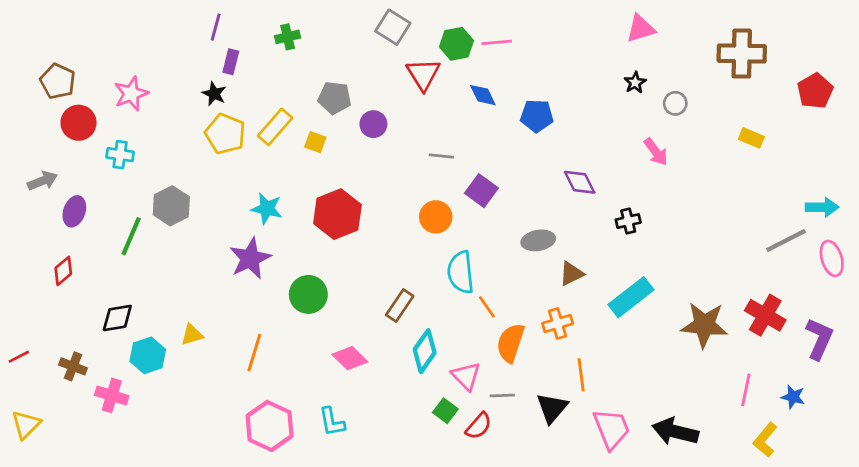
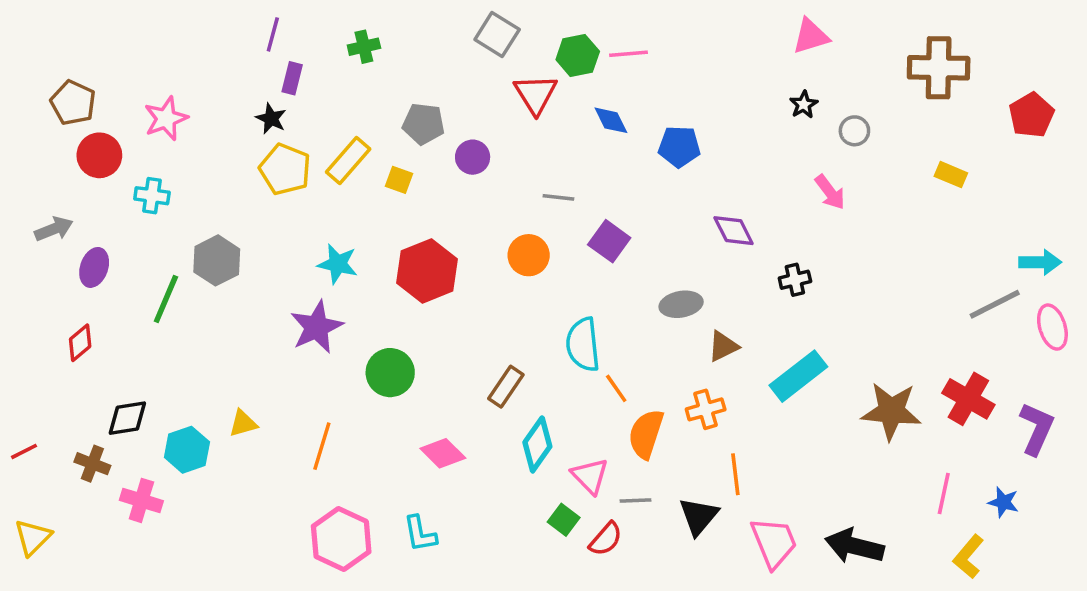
orange circle: (436, 217) -> (529, 255), moved
black diamond: (117, 318) -> (127, 418), moved

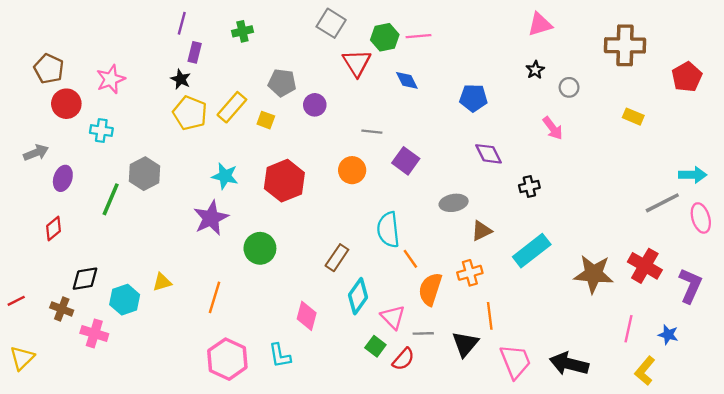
blue pentagon: (679, 147) -> (473, 98), moved
pink diamond: (443, 453) -> (307, 316), moved, turned 60

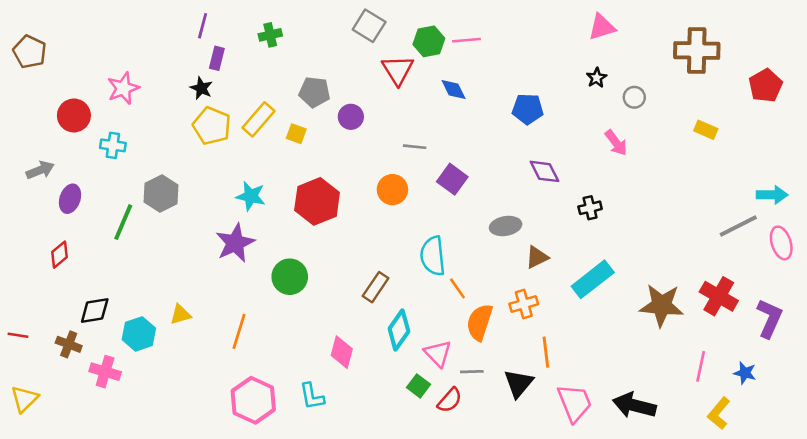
brown pentagon: (49, 69) -> (30, 52), moved
red line: (16, 301) -> (18, 335), turned 36

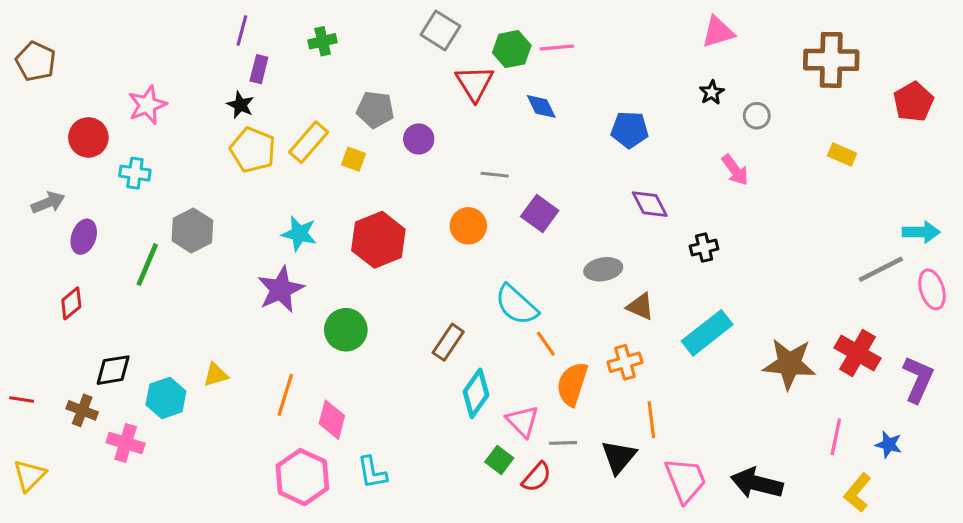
cyan semicircle: (433, 256) -> (516, 305), turned -42
brown triangle: (537, 257) -> (640, 306), turned 50
pink diamond: (342, 352) -> (332, 420), moved

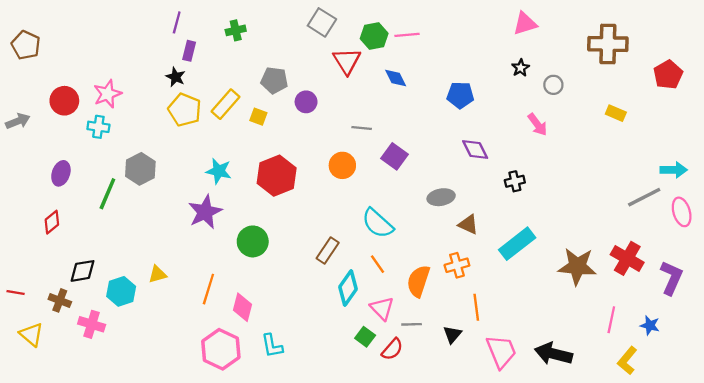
pink star: (147, 105) -> (107, 94), moved
gray arrow: (48, 203) -> (18, 121), moved
orange line: (546, 344) -> (378, 264), moved
black triangle: (619, 457) -> (452, 334), size x0.7
yellow triangle: (29, 476) -> (31, 334), moved, turned -35

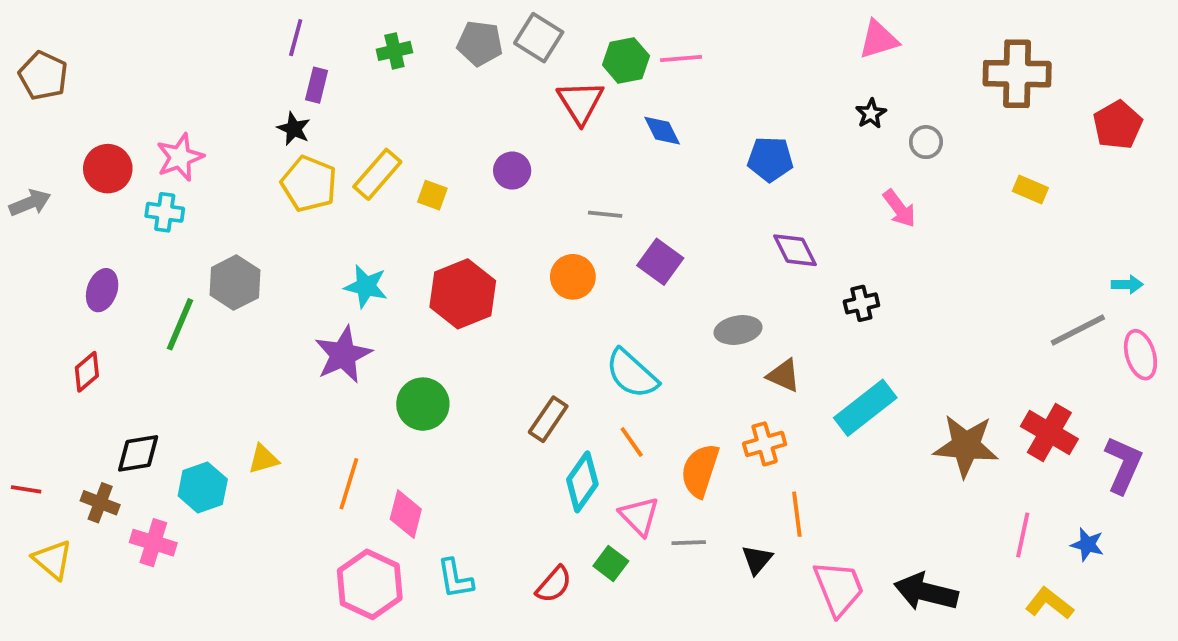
gray pentagon: (274, 80) -> (480, 43), moved
cyan arrow: (674, 170) -> (1127, 284), size x0.7
red semicircle: (392, 349) -> (554, 584), moved
yellow L-shape: (627, 361) -> (1049, 603), turned 88

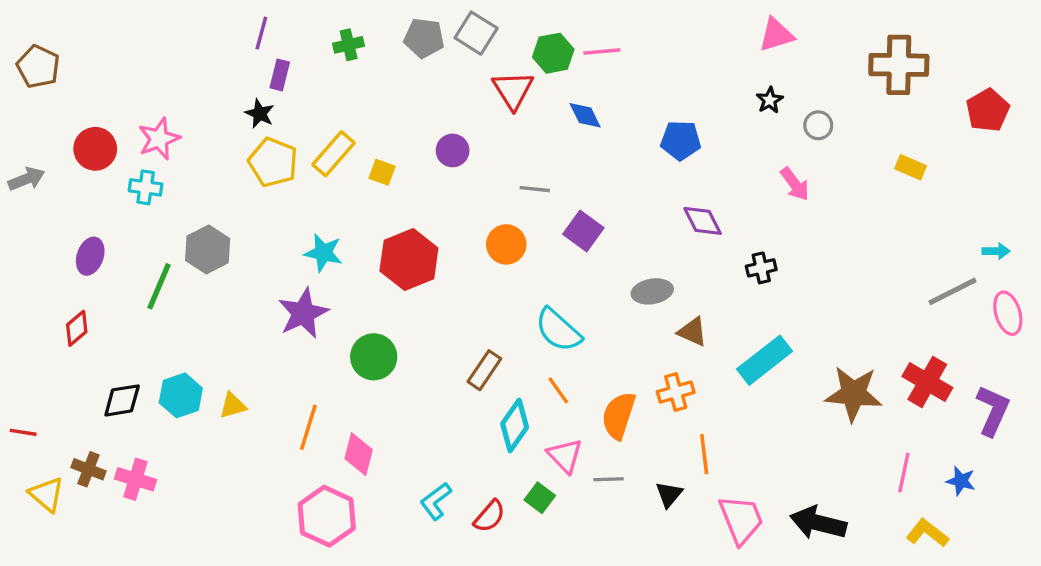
cyan hexagon: (203, 488) -> (181, 395), moved
brown cross: (100, 503) -> (89, 469), moved
cyan L-shape: (455, 579) -> (436, 501), moved, turned 63

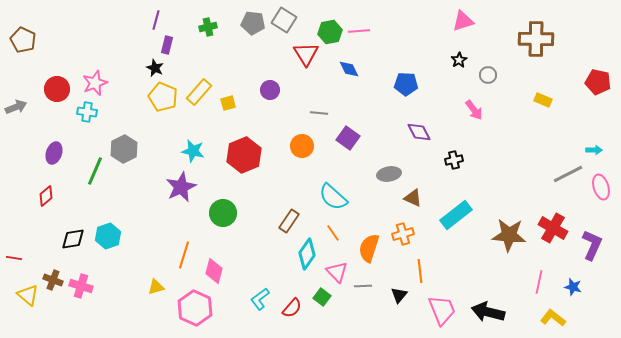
red pentagon: (988, 110) -> (598, 82), moved, turned -30
yellow square: (382, 172) -> (228, 103), turned -35
yellow triangle: (233, 405) -> (156, 287), moved

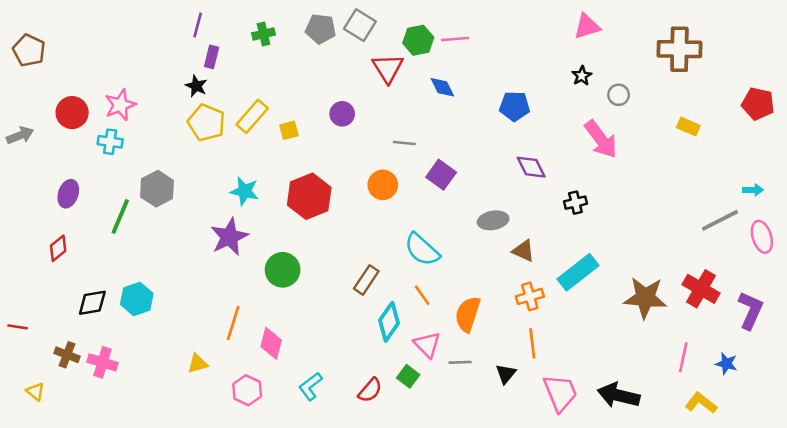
pink arrow: (474, 110) -> (601, 139), size x1.5
orange cross: (403, 234) -> (530, 296), moved
yellow triangle: (28, 295) -> (35, 392), moved, size x0.7
cyan L-shape: (260, 299) -> (310, 386), moved
pink hexagon: (195, 308) -> (247, 390), size x0.7

